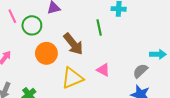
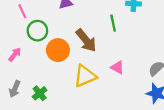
green circle: (32, 25) -> (37, 31), moved

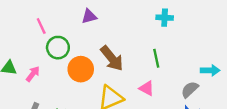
green line: (113, 23) -> (156, 58), moved

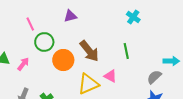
cyan cross: (165, 18) -> (133, 17), turned 32
pink triangle: (147, 88) -> (110, 76), moved

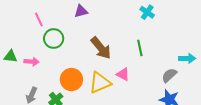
orange circle: (63, 60) -> (71, 80), moved
pink arrow: (23, 64) -> (32, 62), turned 56

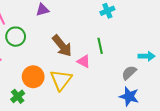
cyan cross: (147, 12) -> (107, 11), turned 32
pink triangle: (123, 74) -> (84, 61), moved
yellow triangle: (100, 83) -> (61, 80), turned -30

